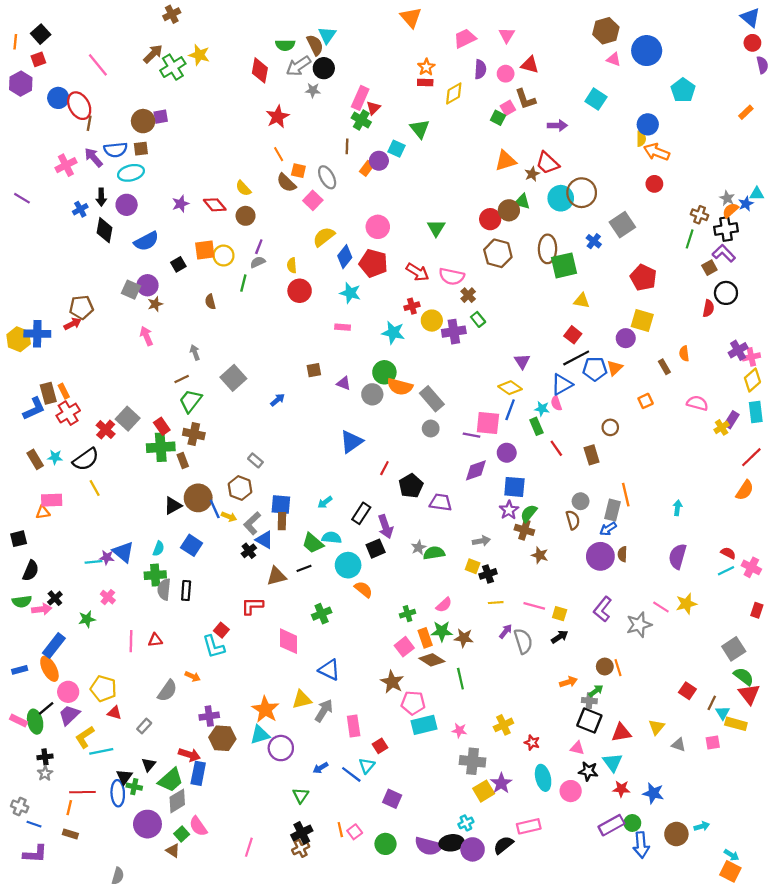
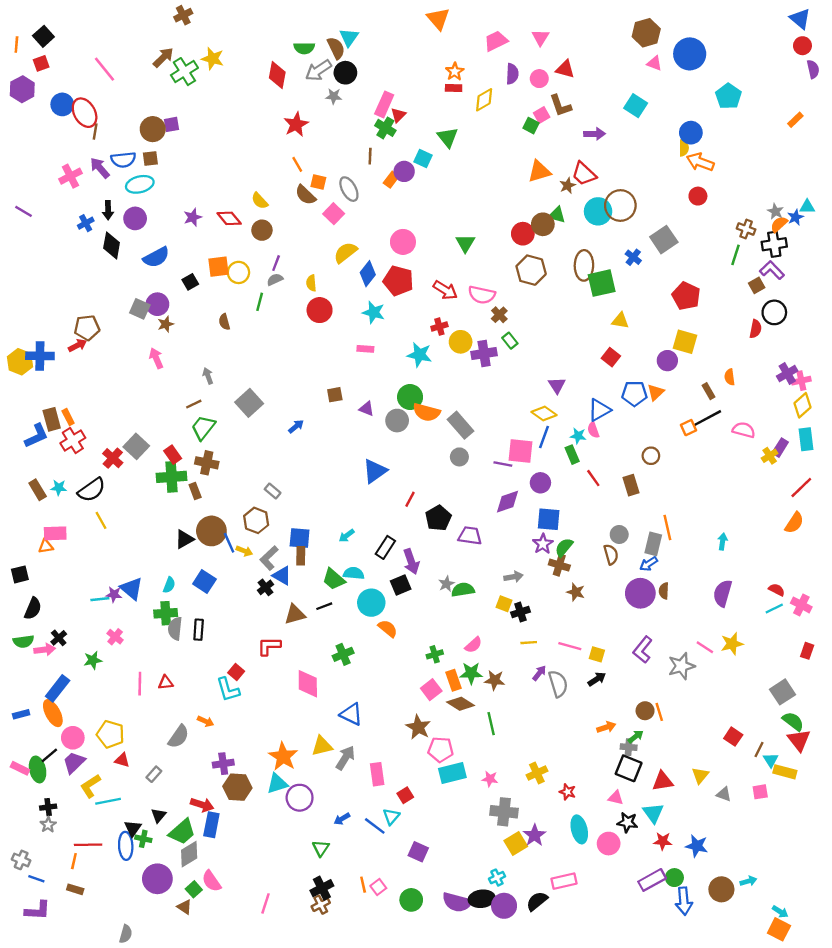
black line: (576, 358) -> (707, 418), moved

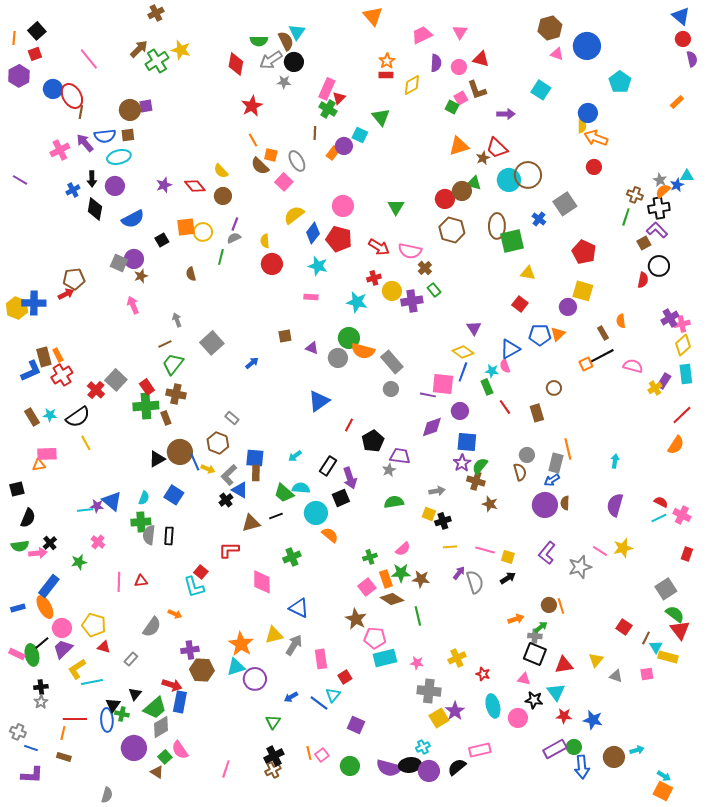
gray star: (446, 584) -> (389, 470), moved

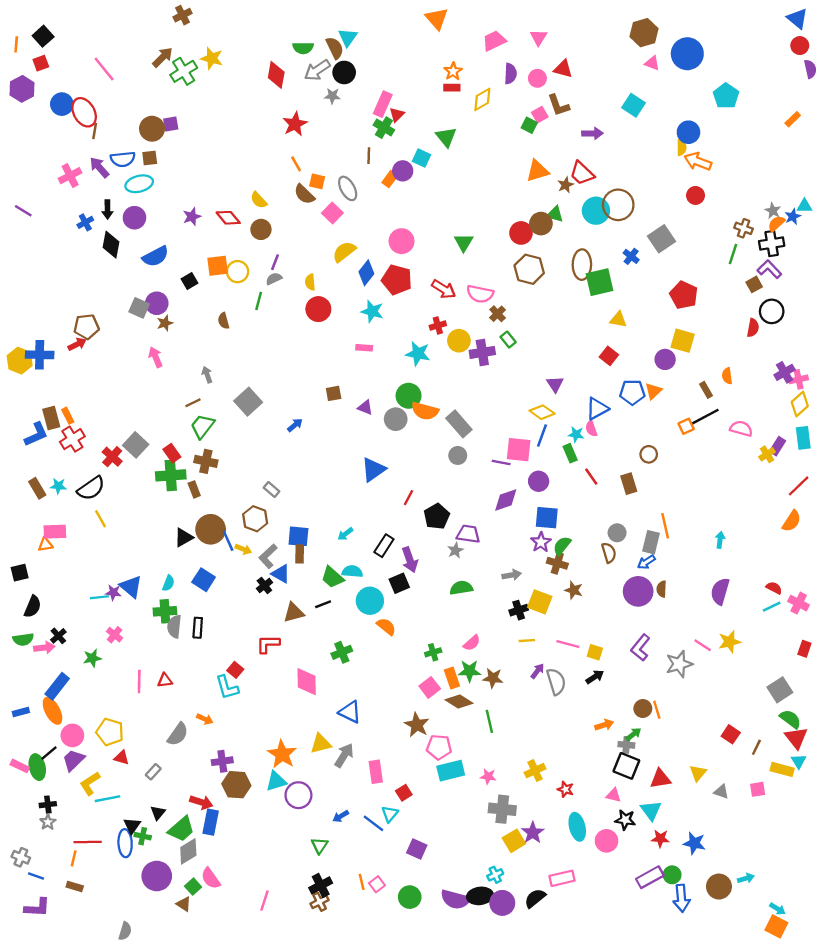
yellow square: (429, 514) -> (540, 602), moved, size x1.5
cyan triangle: (656, 647) -> (799, 761), moved

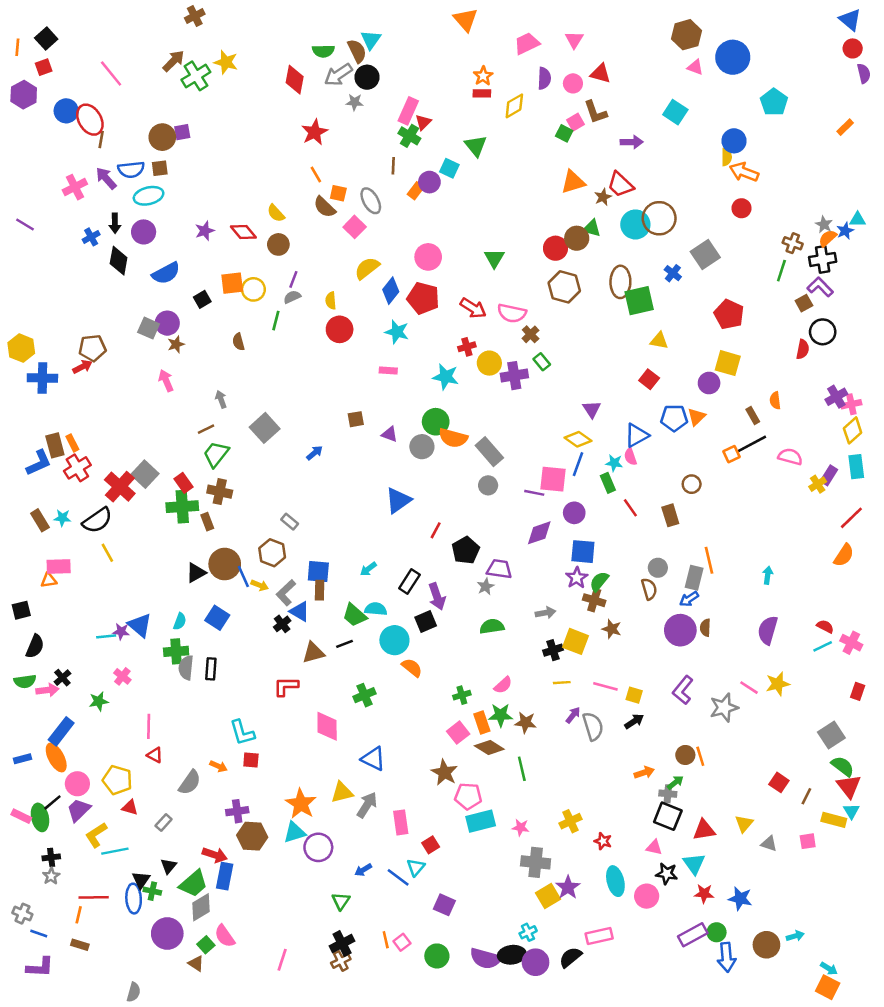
yellow hexagon: (20, 361) -> (21, 348), moved
red cross: (112, 457) -> (120, 487), size x1.4
red square: (235, 670) -> (251, 760), moved, turned -35
red triangle: (165, 680) -> (155, 755), moved, turned 35

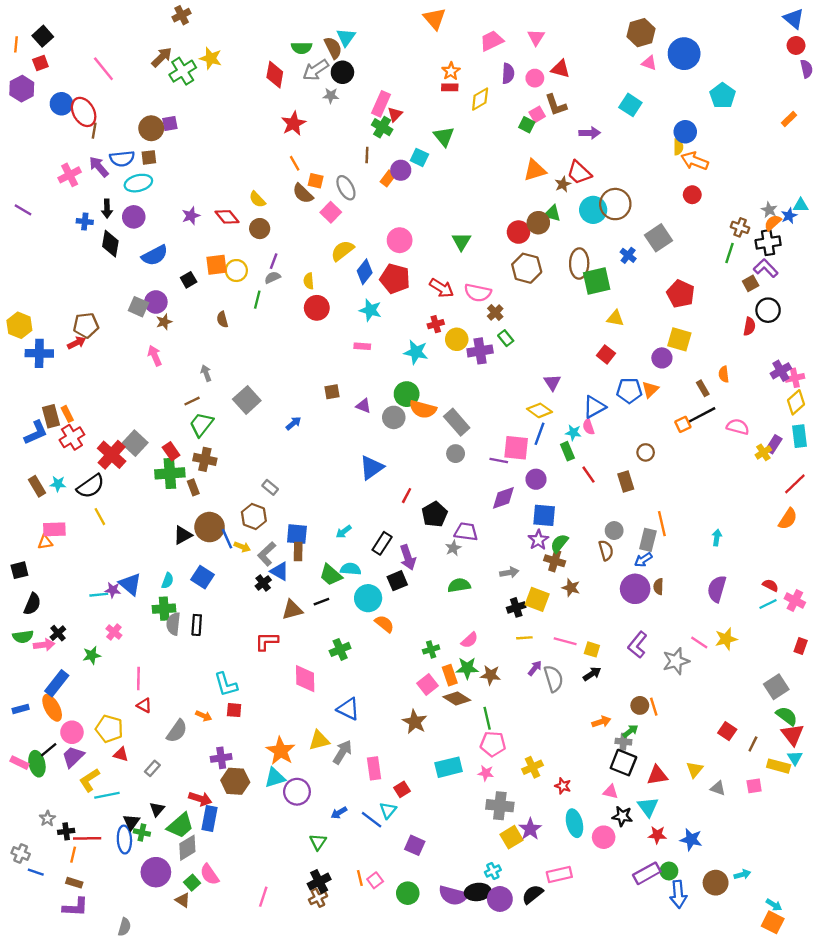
blue cross: (91, 237) -> (85, 222), turned 35
pink pentagon: (468, 796) -> (493, 744), moved
black cross: (51, 857) -> (66, 831), moved
purple L-shape: (40, 967) -> (75, 907), moved

